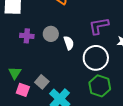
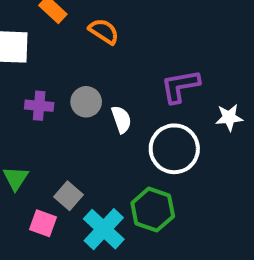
green hexagon: (100, 86) -> (153, 210), moved
pink square: (23, 90) -> (43, 223), moved

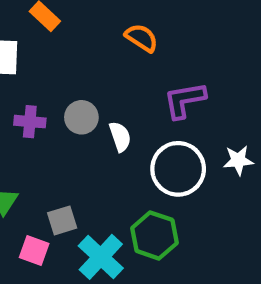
orange semicircle: (104, 31) -> (142, 38), moved
white star: (229, 117) -> (238, 160), moved
gray square: (68, 196) -> (62, 220), turned 32

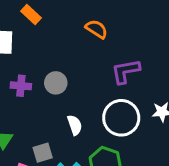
white semicircle: (120, 137) -> (75, 125), moved

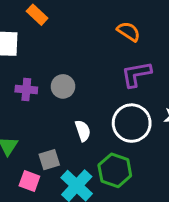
orange semicircle: (96, 29) -> (129, 31), moved

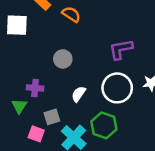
orange semicircle: (129, 31) -> (71, 14), moved
purple cross: (26, 89) -> (35, 88), moved
white semicircle: (83, 131) -> (79, 94), turned -126

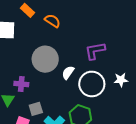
gray circle: (63, 59) -> (45, 59), size x1.6
white semicircle: (79, 94) -> (68, 73), moved

